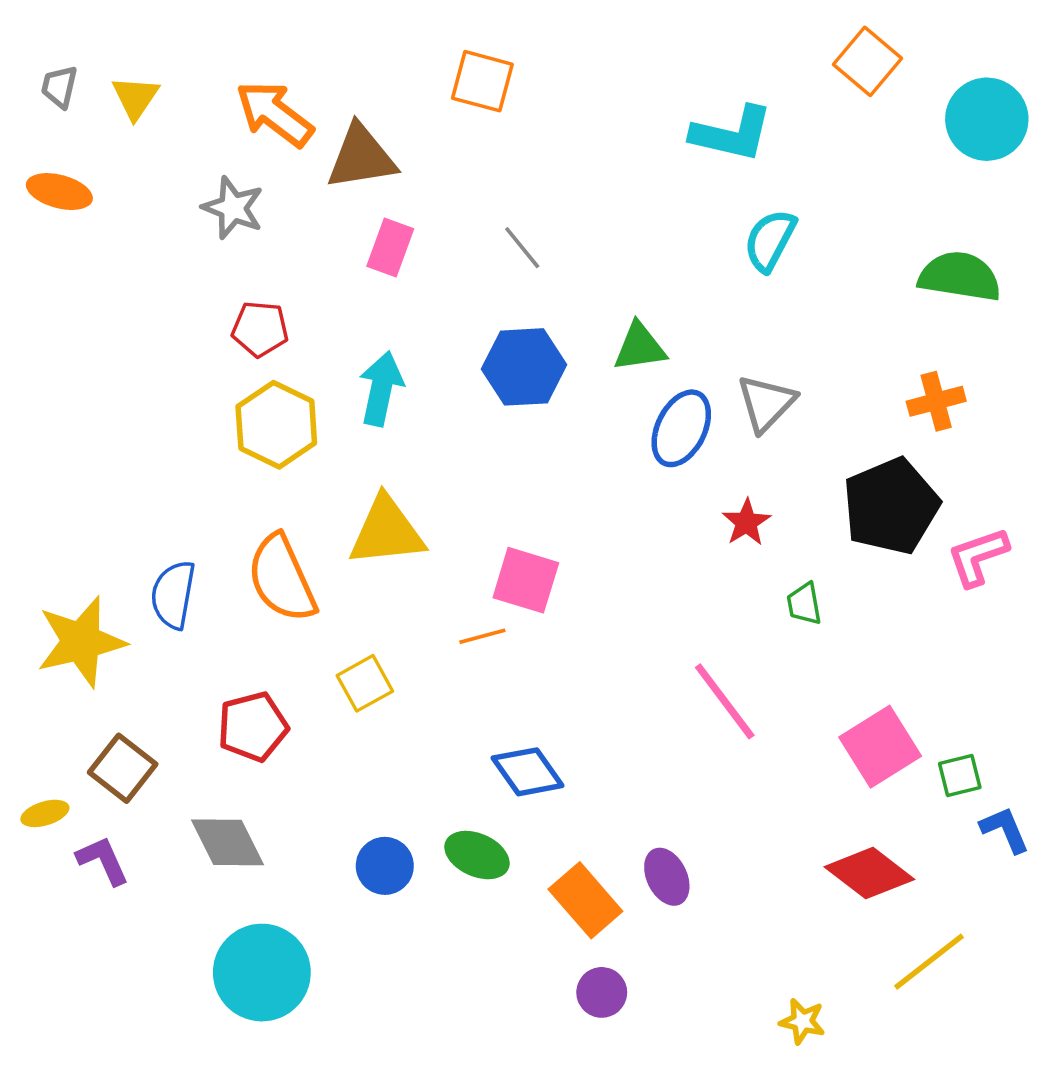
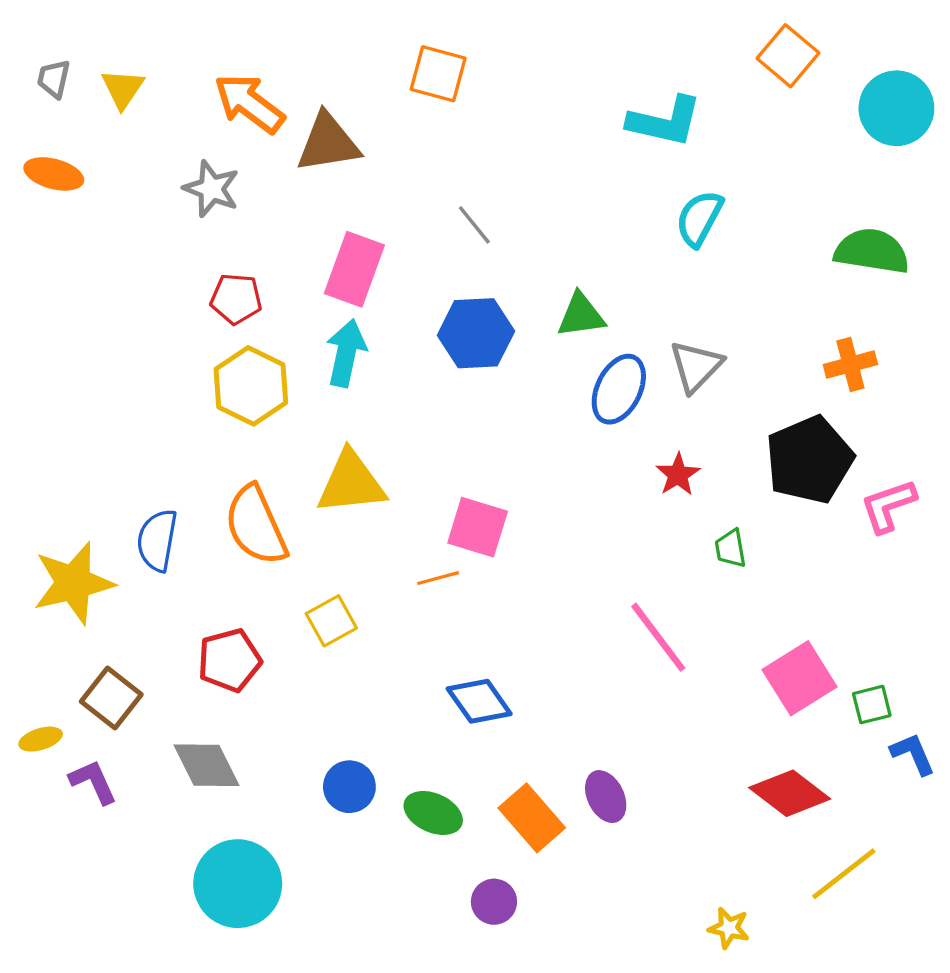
pink rectangle: (390, 248) -> (354, 269), moved, size x1.4
green ellipse: (477, 855) -> (433, 813), moved
purple circle: (602, 992) -> (494, 902), moved

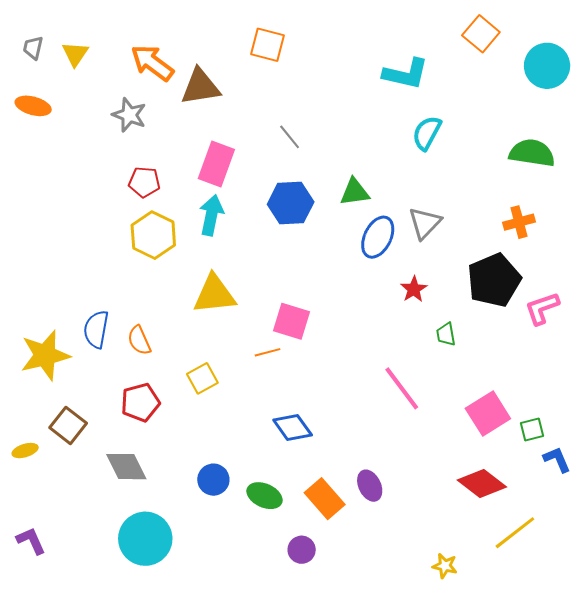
orange semicircle: (256, 525) -> (139, 340), moved, size x0.6
purple L-shape: (93, 782) -> (31, 541), moved

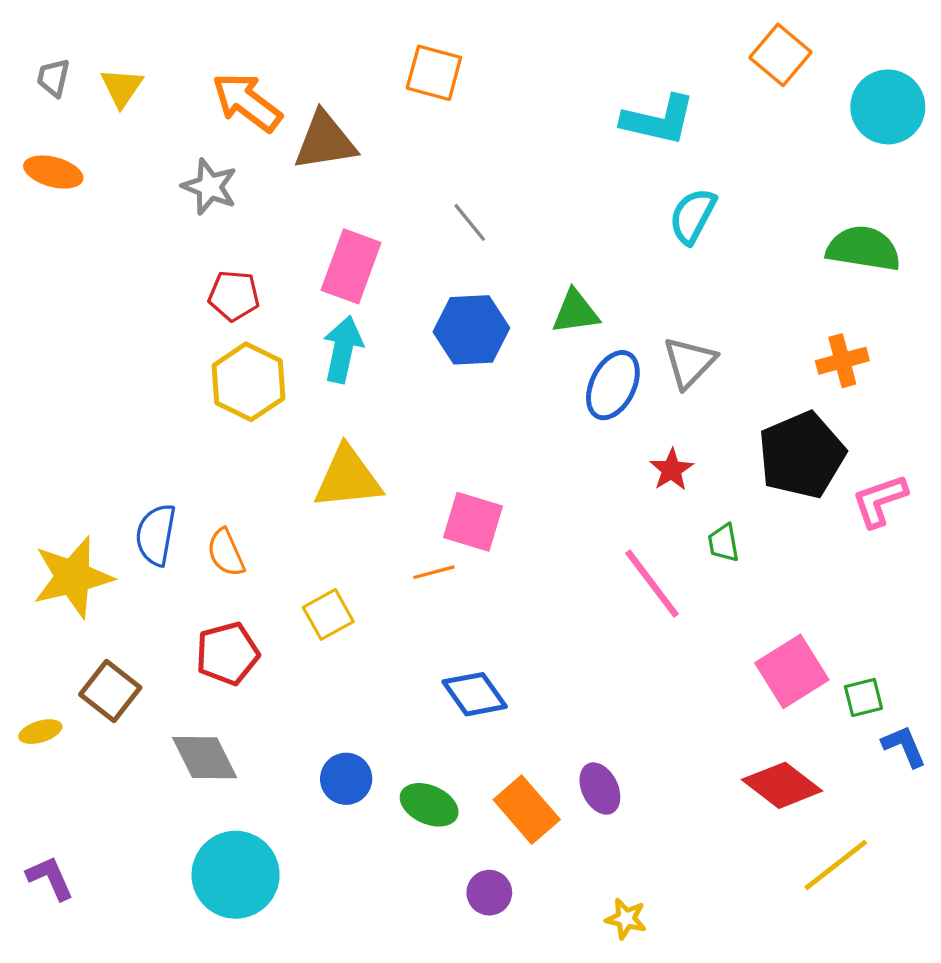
pink line: (402, 388) -> (652, 584), moved
yellow star: (445, 566) -> (626, 919), moved

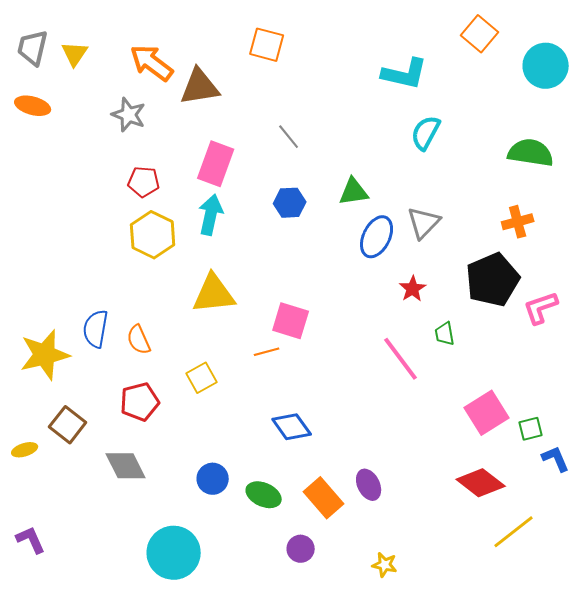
gray trapezoid: (53, 78) -> (33, 48), size x1.5
blue hexagon: (471, 330) -> (290, 203), size x0.7
cyan circle: (236, 875) -> (174, 553), moved

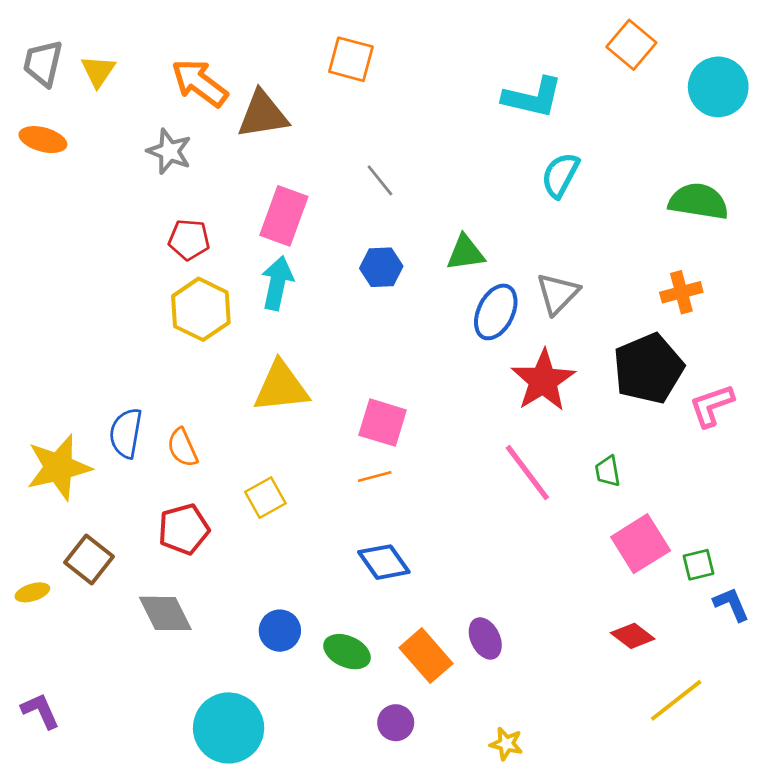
red star: (413, 289) -> (543, 380), size x1.8
green trapezoid: (445, 334) -> (608, 471), moved
orange line: (267, 352) -> (375, 477), moved
red diamond: (481, 483) -> (633, 636), size x0.7

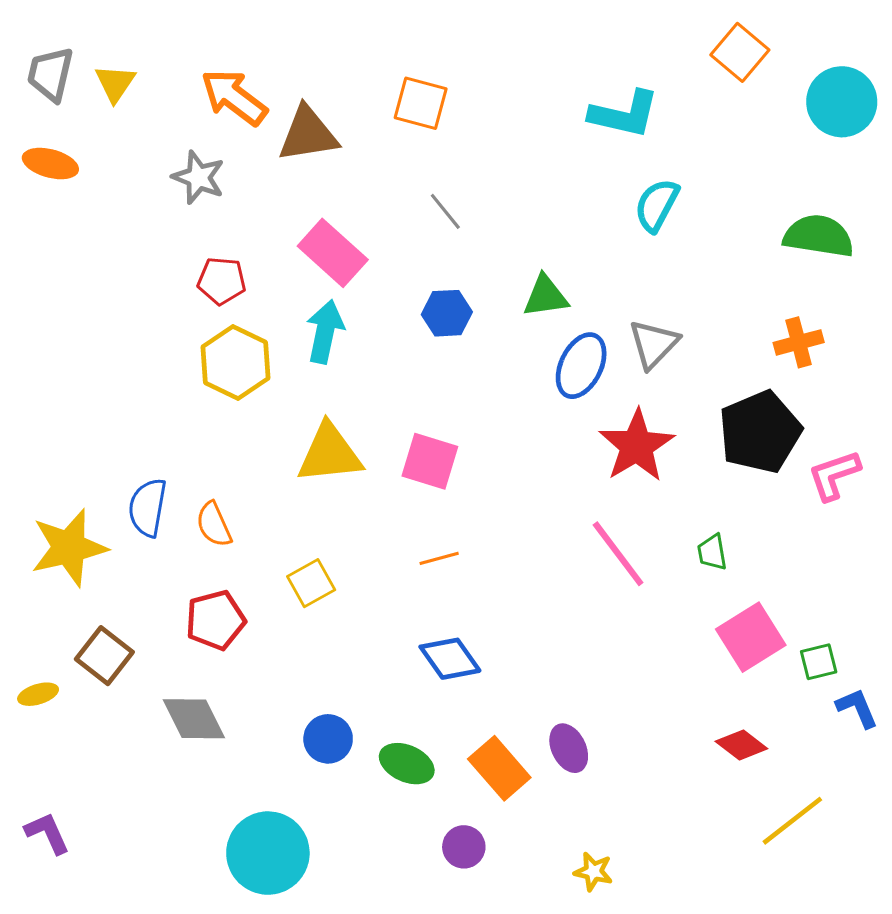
orange square: (351, 59) -> (421, 103), moved
pink rectangle: (284, 216) -> (333, 253), turned -68
pink square: (383, 423) -> (430, 461), moved

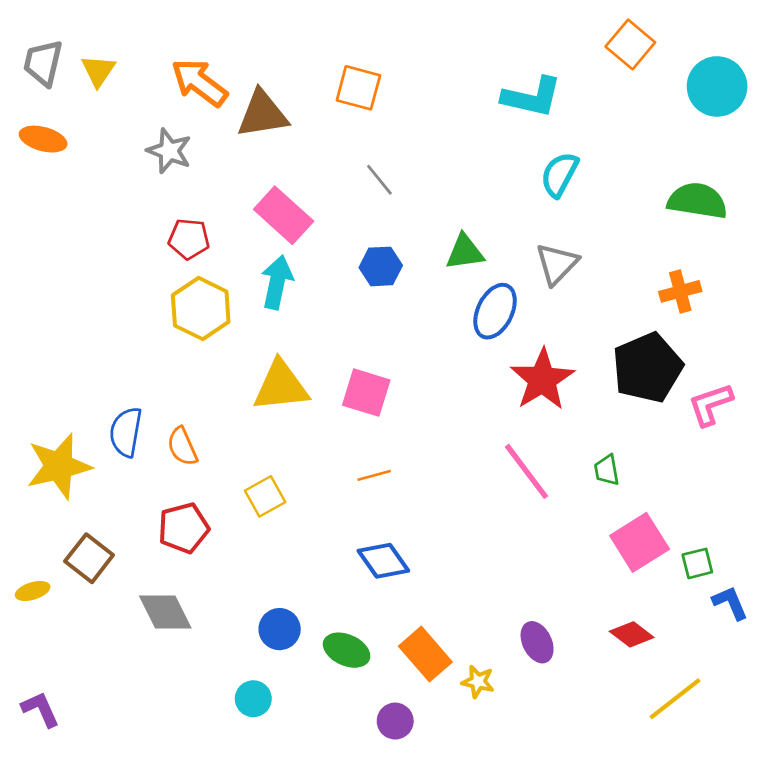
gray triangle: (654, 344) -> (557, 264), moved
purple ellipse: (569, 748) -> (537, 642), moved
cyan circle: (268, 853) -> (253, 699), moved, size x0.5
yellow star: (593, 872) -> (478, 682), moved

